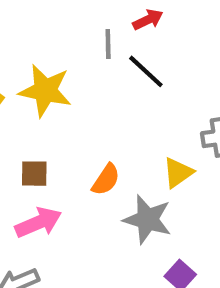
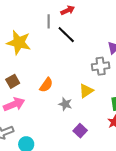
yellow triangle: (178, 173) -> (86, 91), moved
brown square: (34, 174) -> (13, 81), turned -32
gray star: (147, 219) -> (65, 104), size x0.6

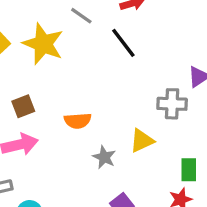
gray line: (49, 21) -> (81, 16), moved, turned -64
orange semicircle: (46, 85) -> (78, 121), turned 42

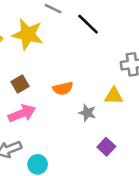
yellow triangle: (142, 141) -> (114, 96), turned 36

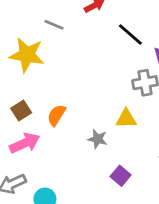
black line: (88, 24) -> (130, 35), moved
orange semicircle: (63, 88) -> (56, 115), moved, turned 138

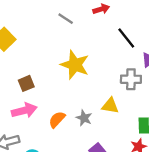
yellow star: (27, 55) -> (75, 65), moved
orange semicircle: (56, 115) -> (57, 120), moved

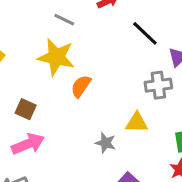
yellow star: (75, 65) -> (56, 57), moved
brown square: (26, 83) -> (26, 109), turned -35
orange semicircle: (57, 120) -> (81, 86), moved

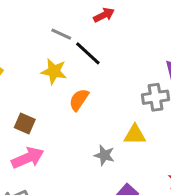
black line: (145, 33) -> (88, 53), moved
yellow star: (56, 57) -> (54, 71), size x0.7

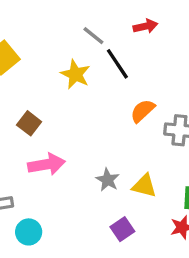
orange semicircle: (79, 100) -> (143, 111), moved
yellow triangle: (135, 135) -> (144, 186), moved
pink arrow: (28, 158) -> (47, 164), moved

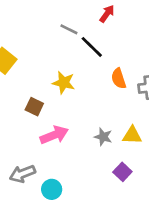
red arrow: (145, 26) -> (107, 14), turned -30
yellow star: (75, 74) -> (64, 83), moved
orange semicircle: (143, 111) -> (119, 79), turned -54

